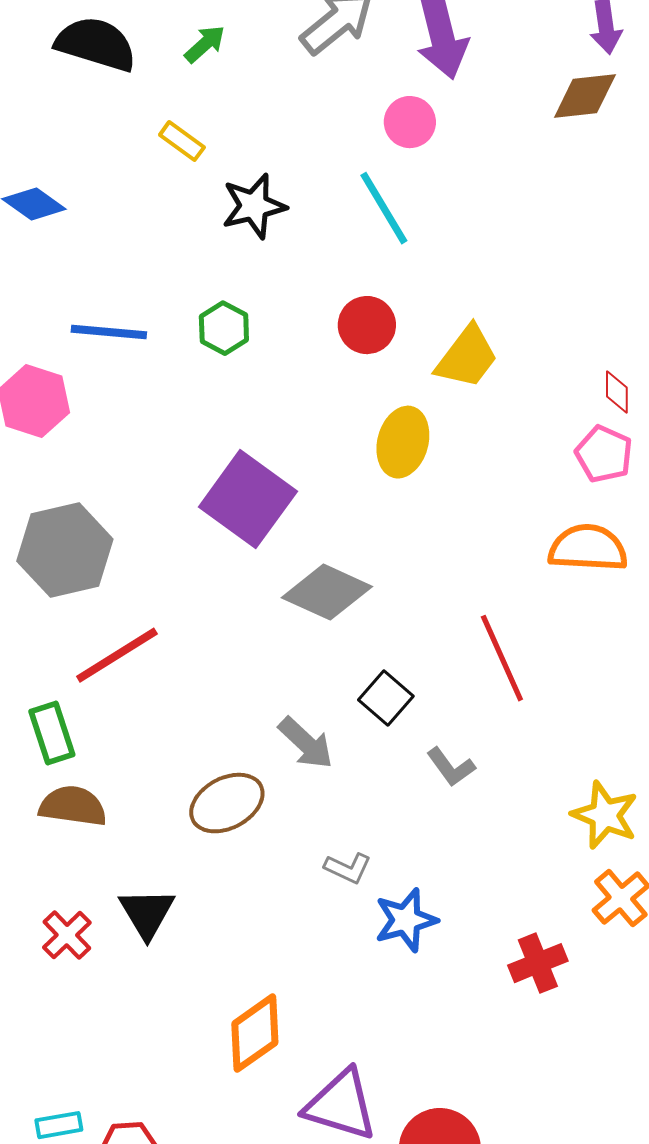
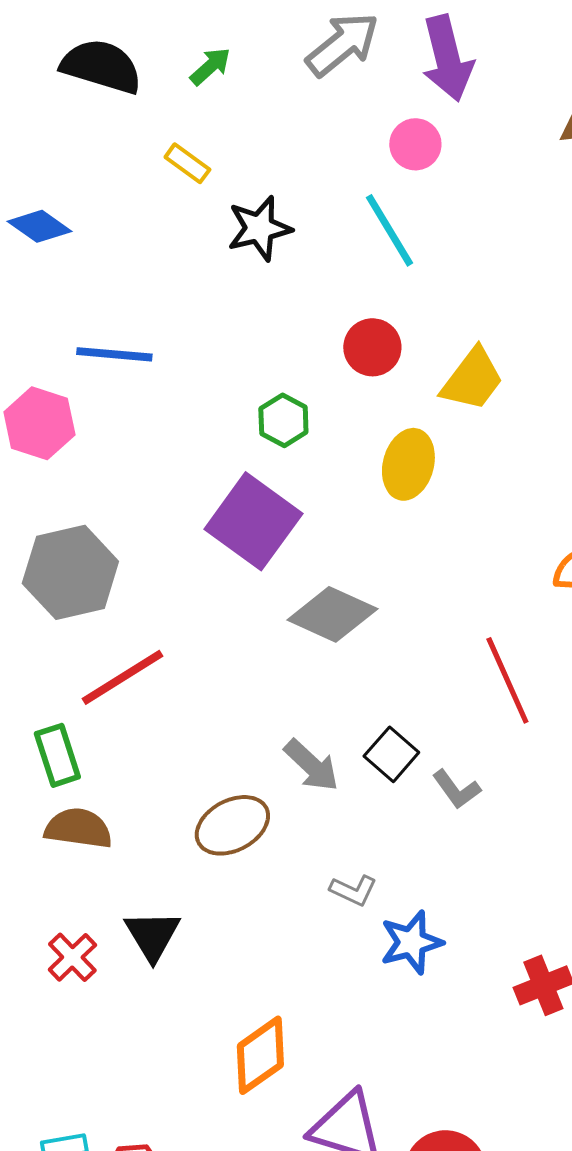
green hexagon: (224, 328) -> (283, 420), moved
black square: (386, 698) -> (391, 754), moved

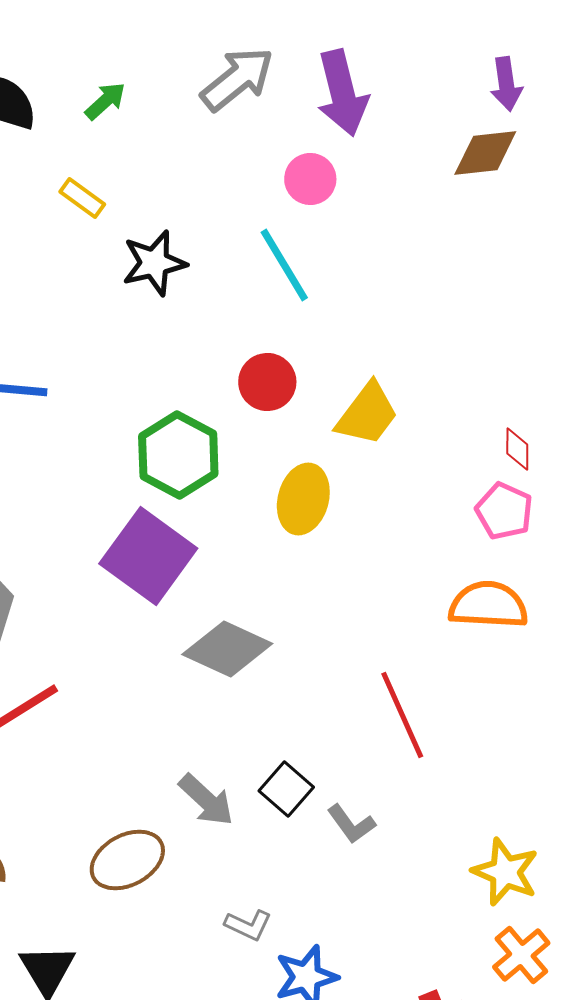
green hexagon: (283, 420) -> (178, 455), size x1.6

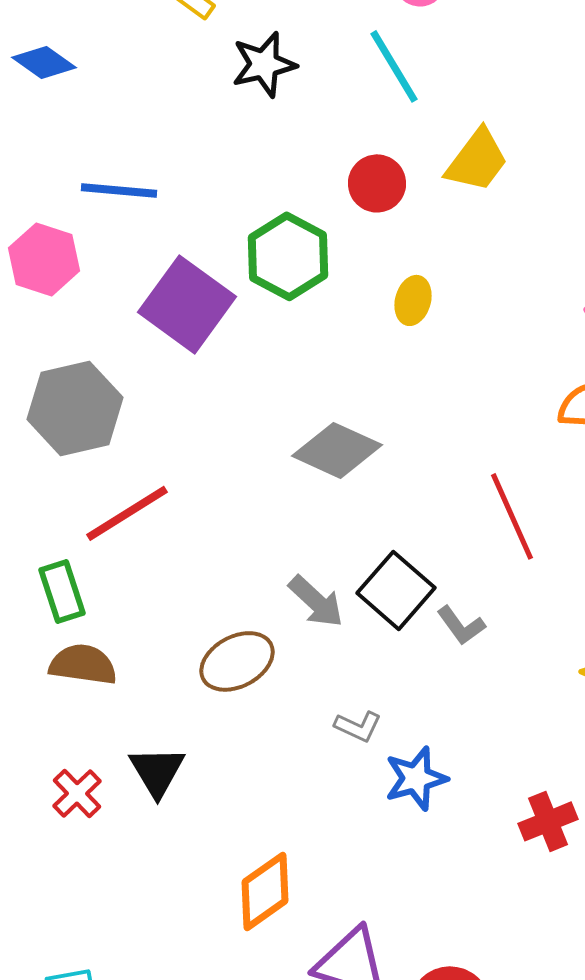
yellow trapezoid: (367, 414) -> (477, 160), moved
yellow ellipse: (303, 499) -> (413, 300), size x0.7
purple square: (148, 556) -> (187, 304), moved
black square: (286, 789) -> (396, 590), size x1.4

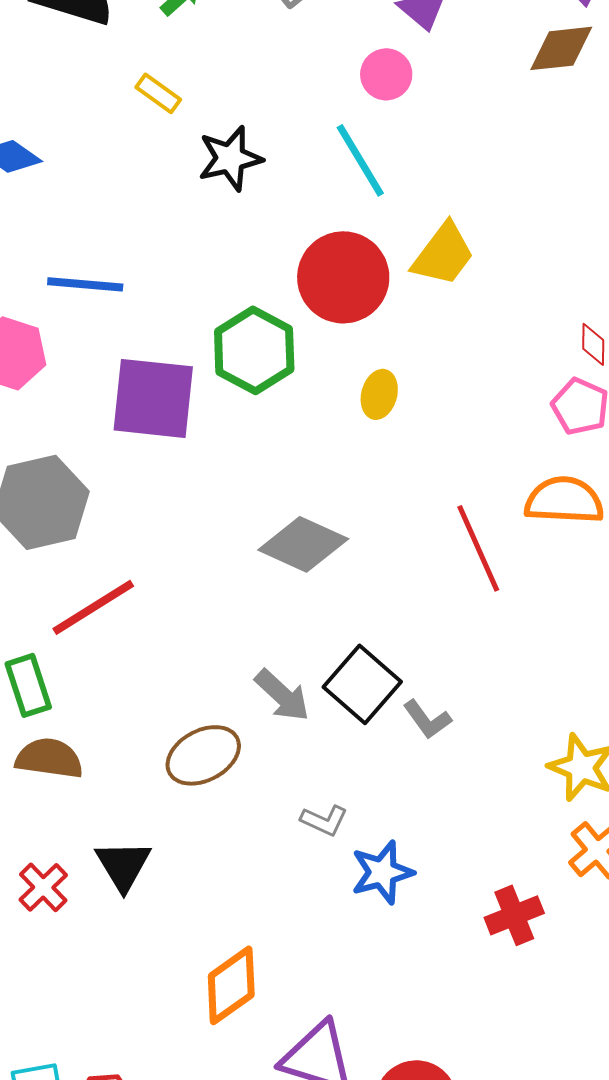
red circle: (377, 183) -> (343, 277), size x1.6
purple square: (187, 304) -> (153, 398), turned -30
red line: (512, 516) -> (478, 548), moved

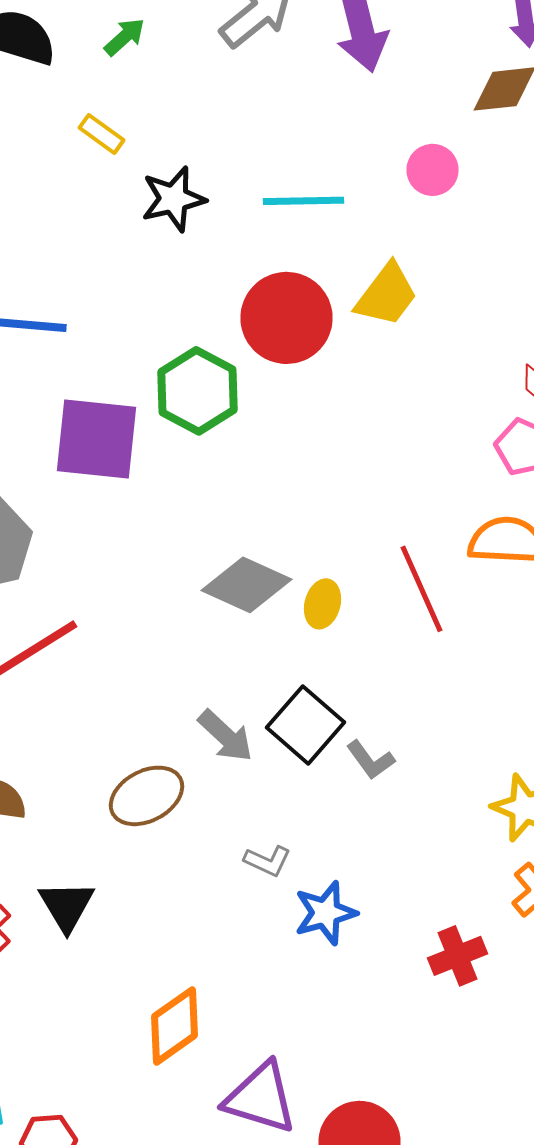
pink circle: (386, 74) -> (432, 170), moved
cyan line: (360, 160) -> (304, 201), turned -60
yellow ellipse: (379, 394) -> (322, 604), moved

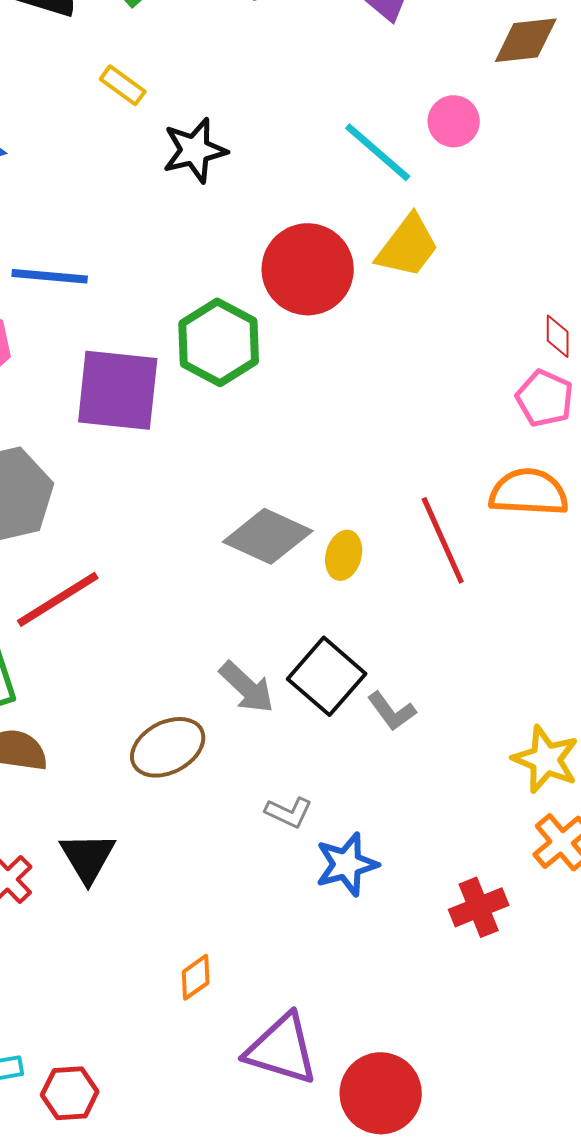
cyan line: (304, 201) -> (378, 152), moved, turned 42
orange diamond: (174, 1026) -> (196, 977), size x0.6

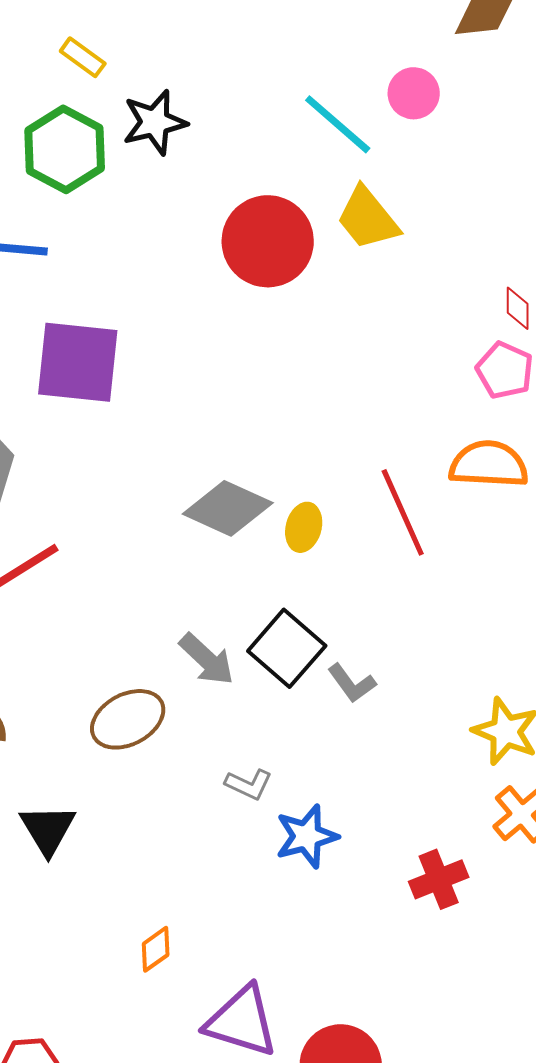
yellow trapezoid: (408, 246) -> (368, 218), turned 104
green hexagon: (219, 342) -> (65, 149), moved

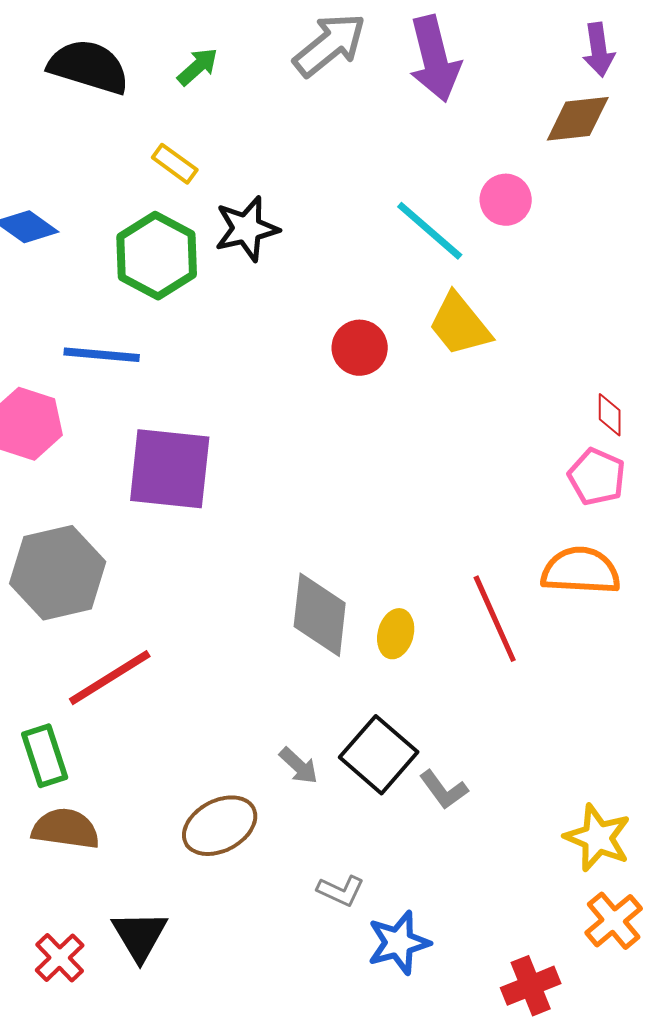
red circle: (268, 241) -> (360, 348), size x0.6
gray diamond: (228, 508) -> (320, 615), turned 72
gray arrow: (207, 659) -> (299, 766), size x0.7

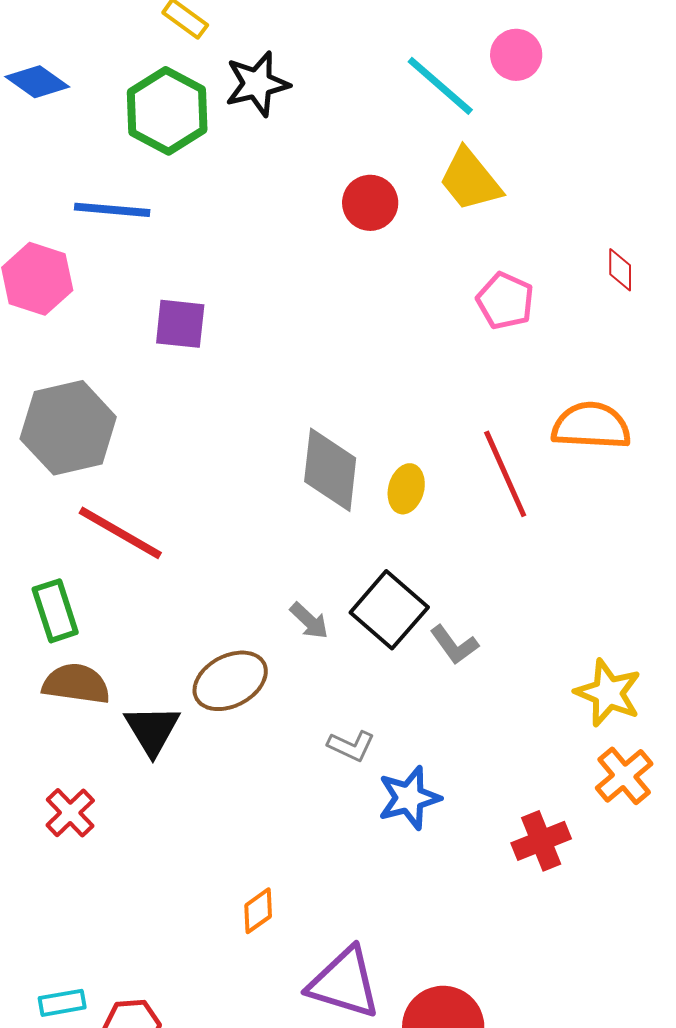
purple square: (170, 469) -> (180, 324), size x0.6
pink pentagon: (597, 477) -> (505, 301), moved
red line: (110, 678) -> (120, 533), turned 62
black triangle: (140, 936) -> (152, 730), moved

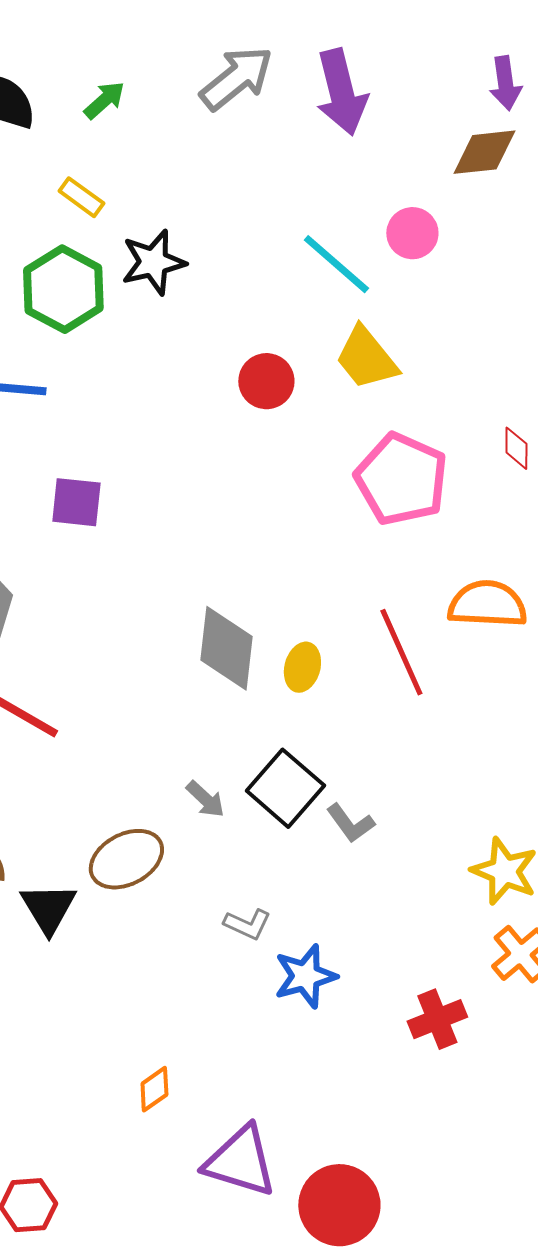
pink pentagon: (505, 301) -> (401, 479), size x1.6

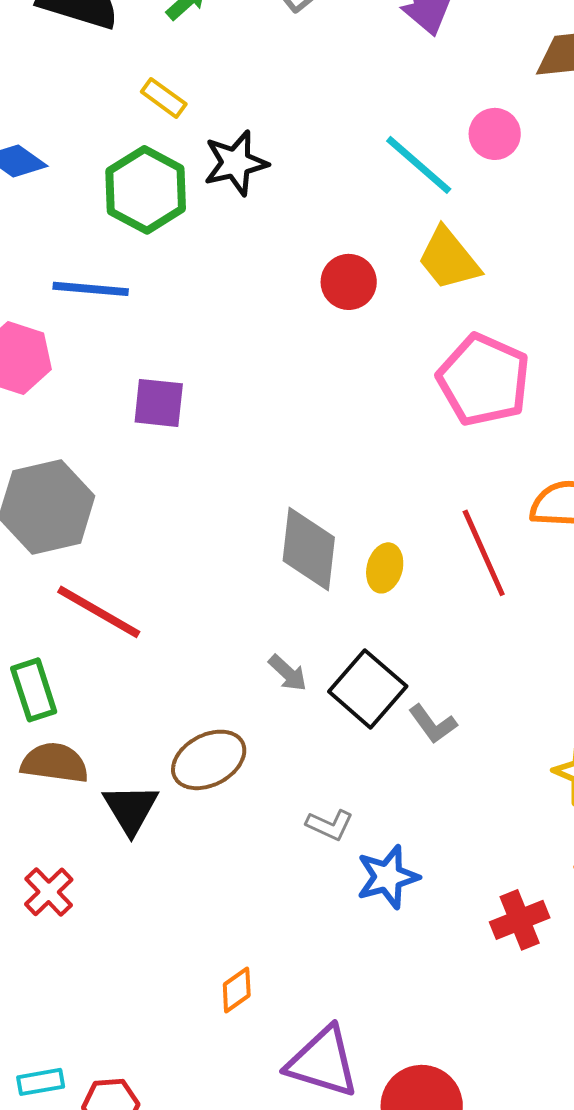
gray arrow: (205, 799) -> (288, 673), moved

